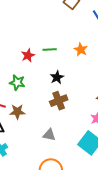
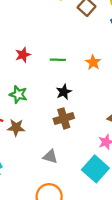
red star: (28, 55) -> (23, 55), moved

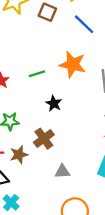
orange star: (93, 62) -> (73, 64), size x1.6
brown cross: (64, 118) -> (44, 139), moved

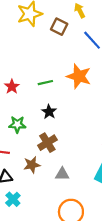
black star: (54, 103) -> (49, 112), moved
brown star: (19, 155) -> (32, 165), moved

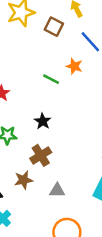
orange star: (79, 76) -> (74, 66), moved, size x0.6
green line: (45, 83) -> (51, 79), moved, turned 40

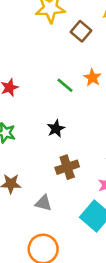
black star: (43, 121) -> (56, 129), moved
brown cross: (41, 155) -> (67, 167), moved

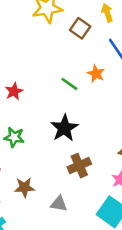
black star: (56, 129) -> (64, 128), size x1.5

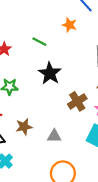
green line: (69, 84) -> (39, 42), moved
brown cross: (79, 166) -> (77, 101), moved

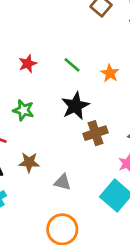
orange star: (69, 25) -> (110, 73), moved
brown cross: (77, 101) -> (96, 133), moved

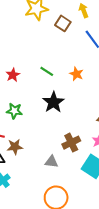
brown cross: (96, 133) -> (71, 143), moved
brown star: (29, 162) -> (15, 147), moved

